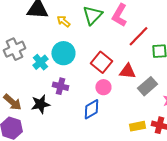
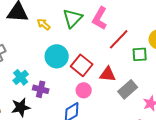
cyan circle: (63, 53) -> (57, 56), moved
cyan cross: (40, 62) -> (21, 77), moved

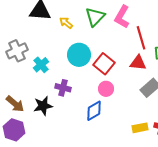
red line: (119, 39) -> (141, 38), turned -60
red triangle: (108, 74) -> (138, 63), moved
cyan cross: (21, 77) -> (41, 65), moved

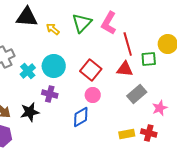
cyan circle: (79, 55) -> (54, 66), moved

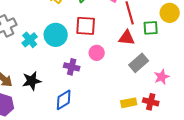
red square: (91, 70) -> (86, 26), moved, turned -35
purple cross: (50, 94) -> (72, 67), moved
pink circle: (93, 95) -> (97, 53), moved
blue diamond: (81, 117) -> (64, 100), moved

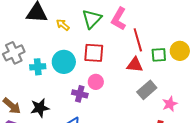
yellow circle: (170, 13) -> (180, 51), moved
cyan cross: (30, 40) -> (38, 67), turned 35
pink circle: (97, 53) -> (96, 82), moved

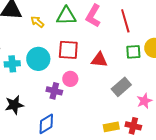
green triangle: (92, 19) -> (66, 16), turned 45
red line: (138, 40) -> (125, 21), moved
red triangle: (135, 65) -> (99, 60), moved

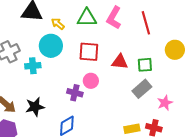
green square: (133, 52) -> (145, 65), moved
cyan circle: (38, 59) -> (51, 46), moved

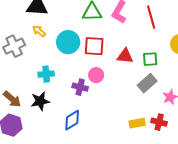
yellow arrow: (58, 24) -> (39, 31), moved
cyan circle: (51, 46) -> (68, 42), moved
cyan cross: (33, 66) -> (46, 74), moved

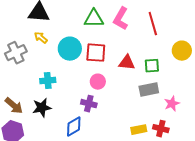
gray rectangle: (147, 83) -> (149, 90), turned 30
purple cross: (80, 87) -> (89, 104), moved

